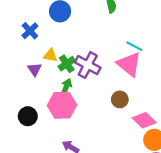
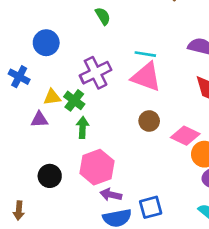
purple cross: (88, 65) -> (96, 73), moved, turned -35
purple triangle: (35, 69) -> (39, 119), turned -40
pink hexagon: (62, 105) -> (97, 167), moved

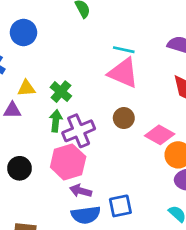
purple cross: (96, 73) -> (79, 131), moved
green cross: (74, 100) -> (61, 92), moved

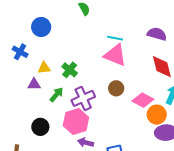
green arrow: (56, 121) -> (57, 95), moved, turned 35

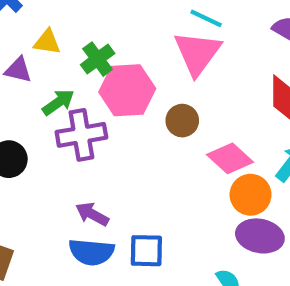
pink triangle: (115, 55) -> (197, 53), turned 30
purple cross: (83, 98) -> (81, 135), moved
pink hexagon: (76, 121) -> (127, 90), moved

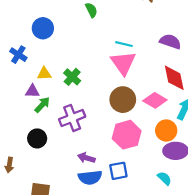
pink hexagon: (127, 90) -> (127, 135), moved
green arrow: (58, 102) -> (42, 105), moved
brown circle: (182, 121) -> (123, 100), size x1.5
pink diamond: (230, 158) -> (155, 100), moved

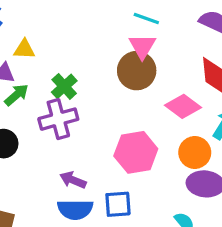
pink triangle: (123, 63) -> (142, 46), size x0.7
green cross: (72, 77) -> (64, 86), moved
brown circle: (123, 100) -> (137, 71), moved

